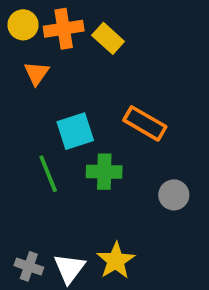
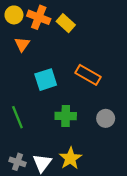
orange cross: (64, 29) -> (39, 17), turned 30
green cross: (104, 172) -> (66, 116), moved
green line: (48, 174) -> (17, 117), moved

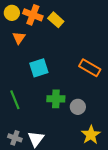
orange rectangle: (88, 75) -> (90, 68), moved
gray circle: (106, 118) -> (78, 107), moved
yellow star: (70, 158) -> (91, 135), moved

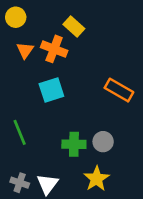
orange cross: (33, 15) -> (54, 49), moved
green cross: (56, 99) -> (74, 144), moved
yellow star: (91, 135) -> (96, 179), moved

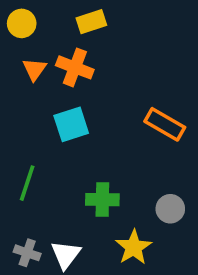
yellow rectangle: (74, 26) -> (91, 22), moved, turned -60
green line: (20, 132) -> (27, 183), turned 40
gray circle: (103, 142) -> (170, 209), moved

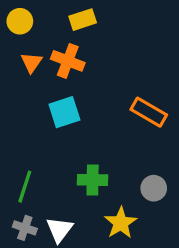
green line: (27, 183) -> (25, 187), moved

